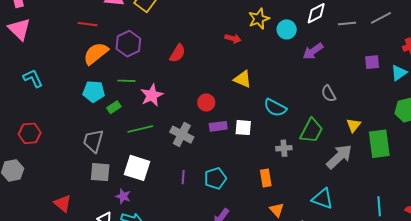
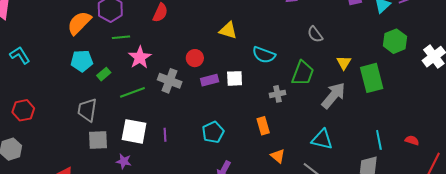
green line: (126, 81) -> (121, 37), moved
gray cross: (182, 135) -> (170, 81), moved
purple line: (183, 177) -> (165, 135), moved

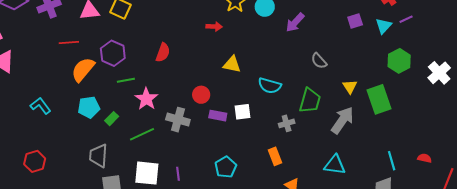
cyan L-shape: (20, 55) -> (41, 106), moved
purple rectangle: (210, 80) -> (218, 116), turned 30

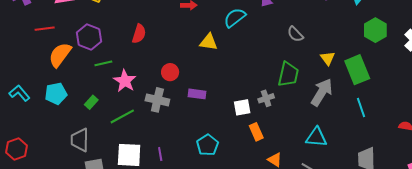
cyan semicircle: (270, 86) -> (235, 18), moved, turned 130
red circle: (201, 95) -> (170, 72), moved
cyan pentagon: (89, 107) -> (56, 94), moved
white square: (243, 112) -> (242, 107), moved
cyan line: (392, 161) -> (361, 107), moved

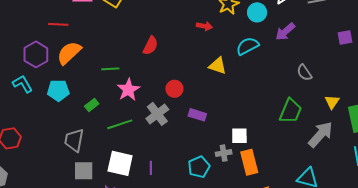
purple hexagon: (89, 37) -> (36, 54), moved
gray cross: (266, 98) -> (224, 153), moved
gray cross: (157, 100) -> (157, 114), turned 30
orange rectangle: (256, 132) -> (249, 162), size x1.4

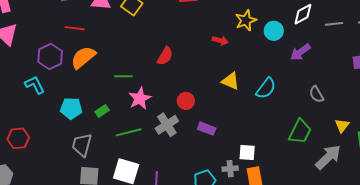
cyan semicircle: (247, 46) -> (266, 88), moved, turned 150
cyan pentagon: (58, 90) -> (71, 108), moved

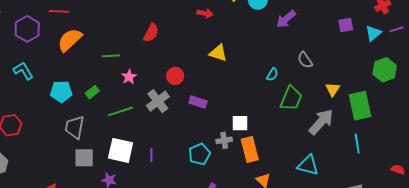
purple hexagon: (50, 56) -> (27, 29), moved
cyan semicircle: (266, 88) -> (272, 75), moved, size x0.6
pink star: (140, 98) -> (129, 77), size x0.7

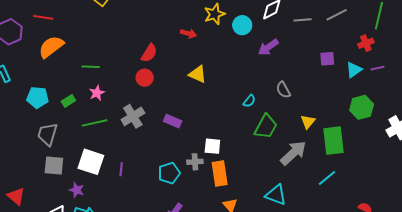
red semicircle: (151, 33) -> (149, 53), moved
red circle: (175, 76) -> (145, 78), moved
pink star: (129, 77) -> (97, 93), moved
cyan line: (357, 144) -> (327, 178), turned 54

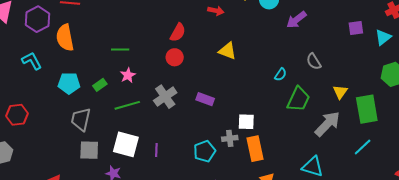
orange semicircle: (51, 47) -> (65, 38), moved, turned -60

